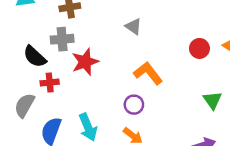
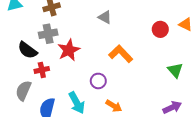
purple circle: (134, 105) -> (98, 81), moved

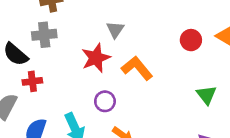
gray triangle: (105, 17) -> (115, 30), moved, turned 32
red star: (69, 50) -> (96, 58), moved

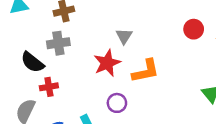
red circle: (191, 40) -> (194, 29), moved
orange L-shape: (137, 68) -> (146, 71), turned 120

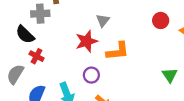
gray cross: (58, 43) -> (40, 14), moved
red cross: (49, 87) -> (37, 56), turned 32

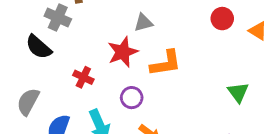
gray cross: (40, 14) -> (58, 18), turned 30
gray triangle: (103, 21) -> (143, 23), turned 40
red cross: (37, 56) -> (83, 77), moved

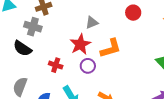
red circle: (222, 19) -> (133, 13), moved
purple circle: (132, 98) -> (88, 66), moved

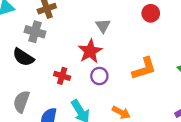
gray triangle: (92, 22) -> (103, 26), turned -40
orange L-shape: (111, 48) -> (144, 69), moved

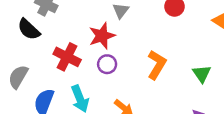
orange L-shape: (144, 69) -> (157, 65), turned -52
red cross: (62, 76) -> (67, 57), size x1.5

